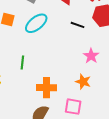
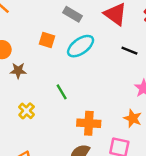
green line: (22, 63) -> (62, 92), turned -40

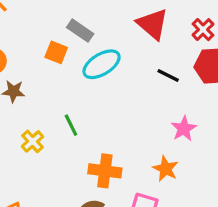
gray rectangle: (72, 14) -> (80, 31), moved
yellow cross: (27, 111) -> (33, 141), moved

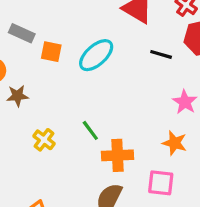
gray rectangle: (80, 31) -> (22, 33), moved
green line: (71, 125) -> (90, 130), moved

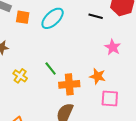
orange star: (174, 143) -> (98, 76), moved
pink square: (161, 183) -> (110, 99), moved

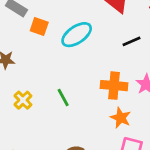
black line: (96, 16) -> (131, 41), turned -48
orange cross: (69, 84) -> (114, 86), moved

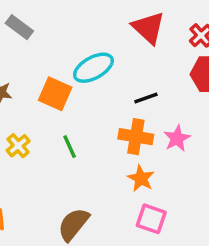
orange square: (39, 27) -> (55, 94), moved, size x1.4
black line: (131, 41) -> (146, 98), moved

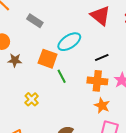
gray rectangle: (19, 27) -> (35, 21), moved
yellow cross: (18, 146) -> (32, 99), moved
green line: (70, 147) -> (62, 76), moved

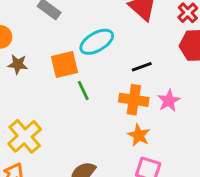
orange square: (48, 59) -> (64, 64), turned -36
yellow cross: (32, 99) -> (25, 136), moved, size x1.6

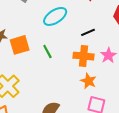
orange square: (64, 64) -> (20, 45), moved

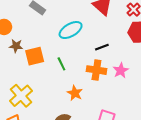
orange star: (88, 81) -> (75, 93), moved

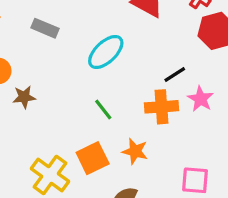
black line: (102, 47) -> (175, 75), moved
orange square: (35, 56) -> (93, 158), moved

